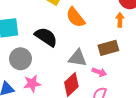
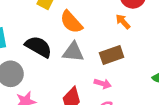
orange arrow: (120, 20) -> (123, 22), turned -40
gray triangle: (78, 58) -> (73, 52), moved

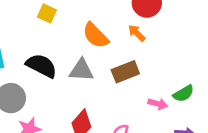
orange semicircle: (71, 22) -> (96, 35), moved
pink arrow: (103, 84) -> (158, 104), moved

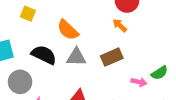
yellow square: (47, 13) -> (28, 14), moved
orange semicircle: (96, 35) -> (68, 30), moved

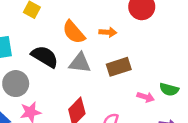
orange arrow: (120, 25) -> (108, 32), moved, turned 136
green semicircle: (159, 73) -> (169, 89), turned 42

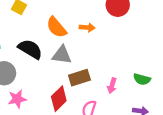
brown rectangle: (119, 67) -> (79, 78), moved
pink arrow: (146, 97) -> (112, 86), moved, turned 88

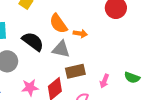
orange arrow: (87, 28) -> (80, 34), moved
pink star: (17, 99) -> (30, 87), moved

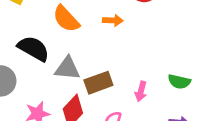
orange arrow: (80, 34) -> (113, 20), moved
gray triangle: (61, 49) -> (67, 68), moved

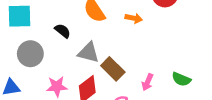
black semicircle: (33, 48) -> (63, 31), size x0.6
brown rectangle: (98, 83) -> (113, 69), turned 55

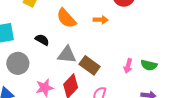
pink arrow: (148, 82) -> (128, 66), moved

